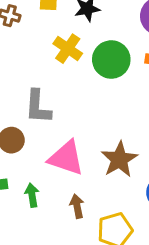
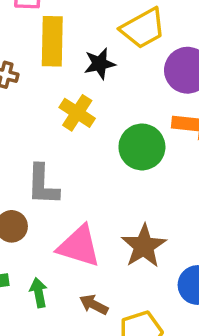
green circle: (111, 60) -> (142, 147), moved
brown arrow: (77, 206) -> (94, 305), turned -50

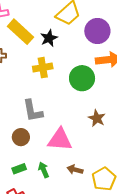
yellow rectangle: (52, 41) -> (20, 32), turned -36
yellow cross: (77, 113) -> (43, 68), turned -30
brown star: (144, 246) -> (97, 118), moved, size x0.7

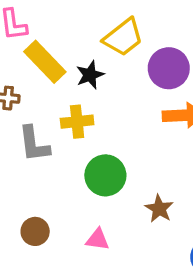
green circle: (82, 78) -> (105, 175), moved
gray L-shape: (33, 111) -> (34, 144), moved
pink triangle: (60, 140) -> (98, 239), size x0.6

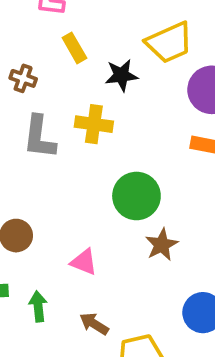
yellow rectangle: (45, 62) -> (74, 48), size x0.6
green circle: (105, 175) -> (136, 196), moved

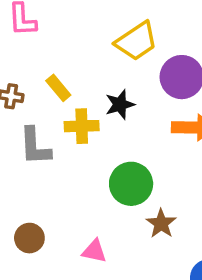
yellow rectangle: (74, 48) -> (58, 88), moved
black star: (121, 75) -> (120, 105), moved

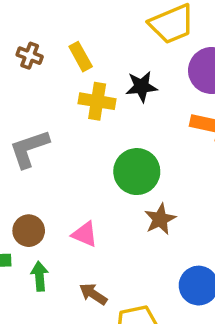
gray L-shape: (35, 146) -> (29, 149), moved, turned 63
brown circle: (29, 238) -> (29, 231), moved

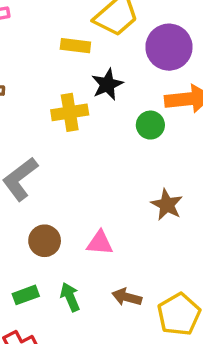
yellow rectangle: (81, 57) -> (75, 46), moved, turned -36
green circle: (137, 172) -> (150, 125), moved, size x0.6
brown circle: (29, 231) -> (45, 241), moved

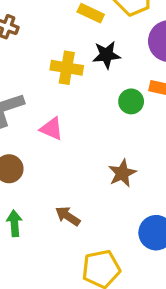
pink triangle: (100, 243) -> (52, 129), moved
brown arrow: (127, 297) -> (68, 216), moved

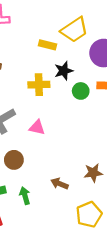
green circle: (131, 101) -> (81, 91), moved
brown star: (122, 173) -> (93, 173), moved, turned 30

